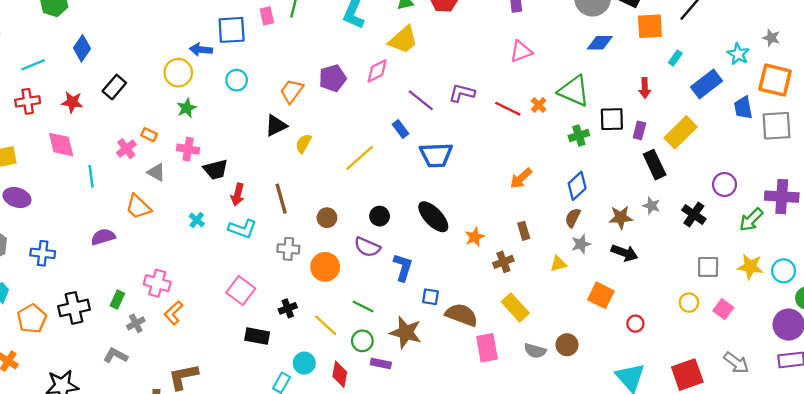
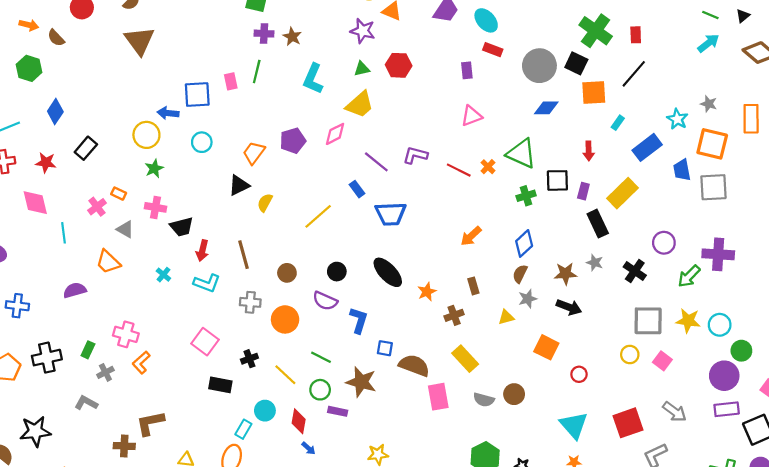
gray square: (708, 267) -> (648, 321), size x1.4

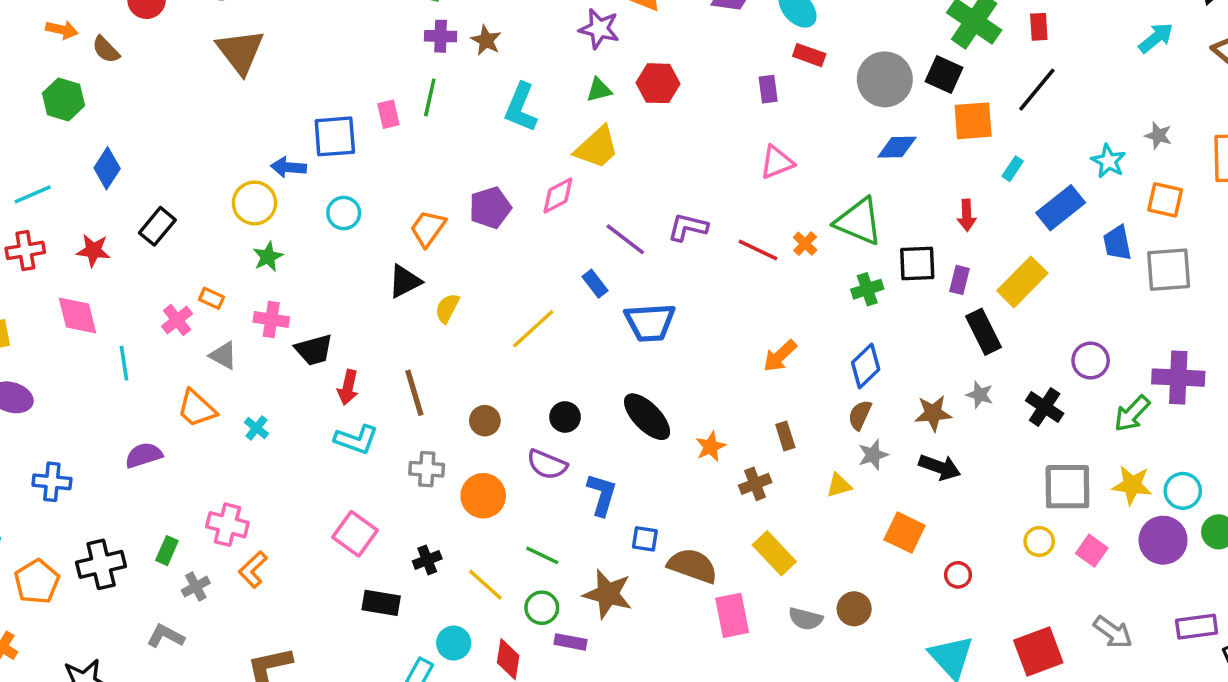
orange square: (712, 144) -> (1165, 200), size x0.7
cyan cross: (163, 275) -> (256, 428), moved
purple circle: (724, 376) -> (1163, 540), moved

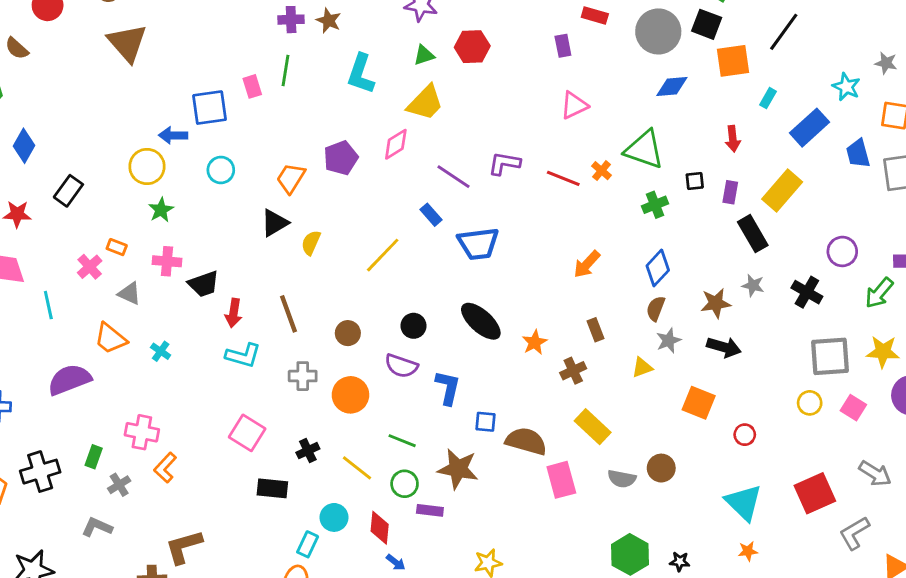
black square: (917, 264) -> (695, 181), size x0.6
purple semicircle: (144, 455) -> (69, 380), size x1.4

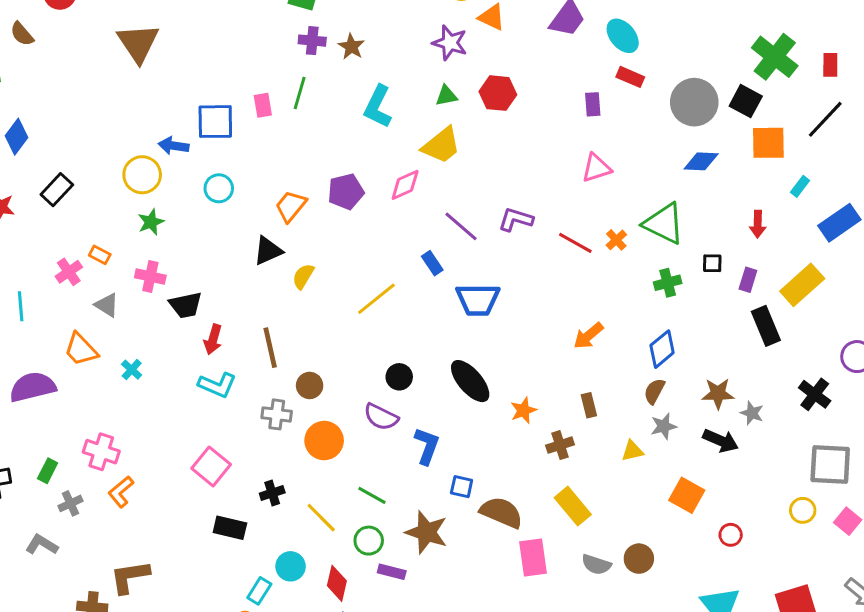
gray star: (753, 285) -> (752, 413), moved
brown circle: (348, 333) -> (310, 385), moved

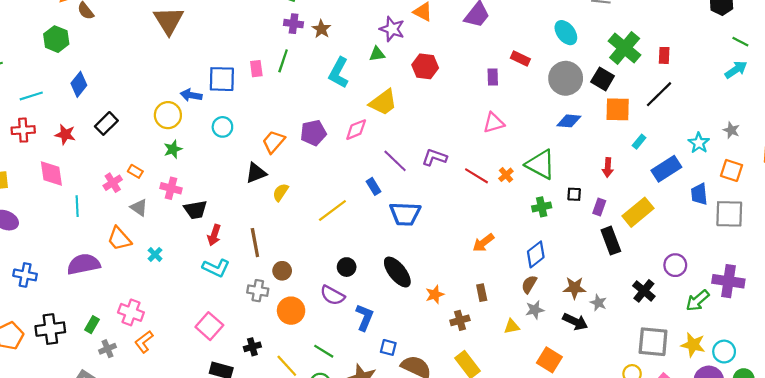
cyan ellipse: (623, 36) -> (566, 33), moved
green triangle: (446, 96) -> (377, 54), moved

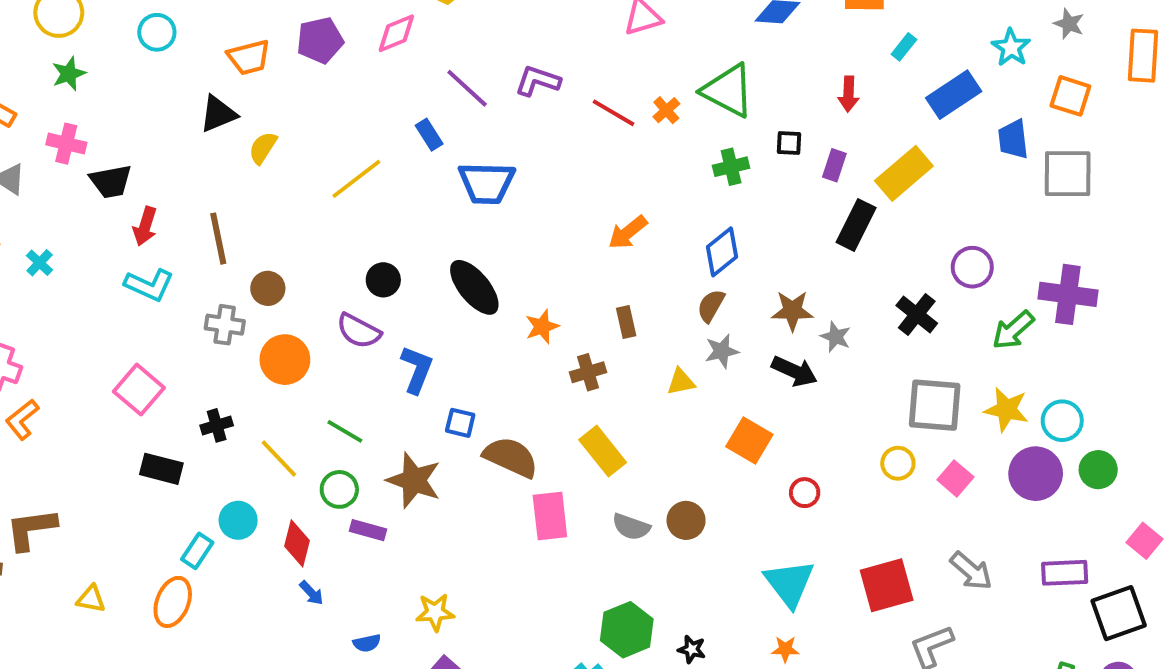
orange trapezoid: (274, 142) -> (249, 57), turned -145
black rectangle: (611, 241) -> (856, 225), turned 48

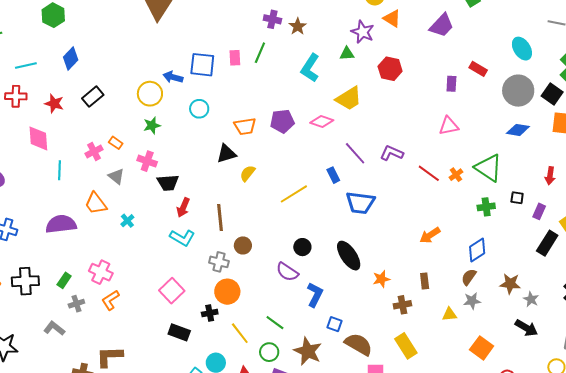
pink diamond: (396, 33) -> (322, 122), turned 35
orange circle: (285, 360) -> (227, 292), moved
black arrow: (794, 371) -> (526, 328), moved

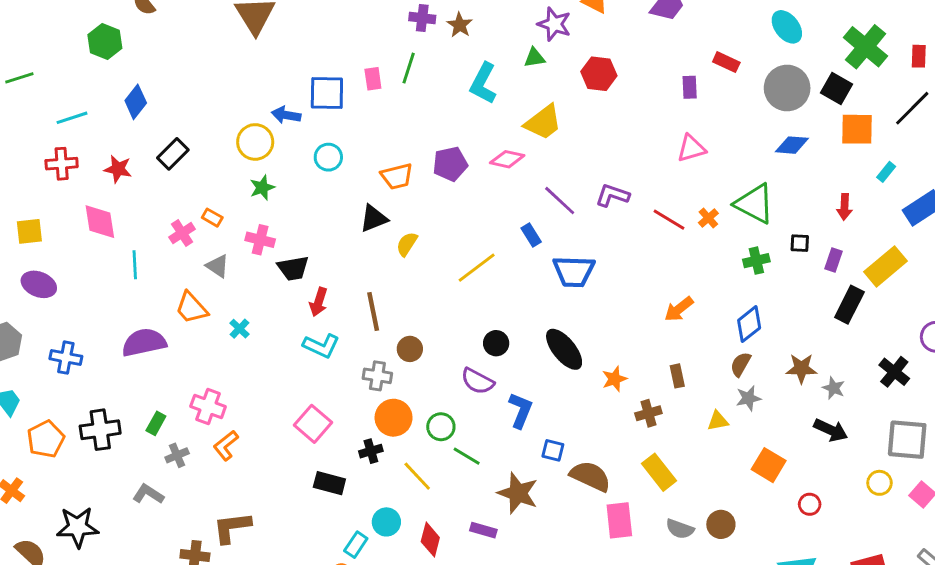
green circle: (269, 352) -> (441, 427), moved

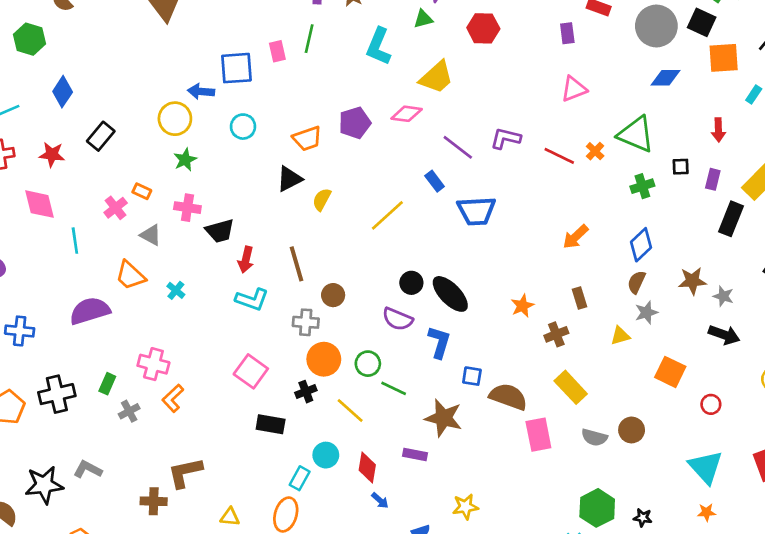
black ellipse: (564, 349) -> (450, 294), moved
gray L-shape: (148, 494) -> (88, 469), moved

